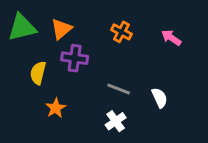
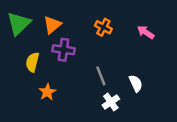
green triangle: (22, 27) -> (19, 24), turned -30
gray line: (119, 89) -> (101, 76), turned 48
white cross: (116, 121) -> (111, 102), moved

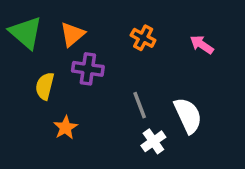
green triangle: (19, 24) -> (26, 33), turned -35
white semicircle: (136, 83) -> (188, 115), size x1.5

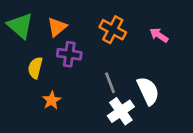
orange cross: (143, 38) -> (113, 30), size x1.4
white cross: (153, 141) -> (121, 111), size x1.4

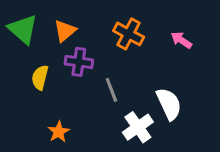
gray line: (110, 83) -> (111, 90), moved
orange star: (52, 100) -> (59, 132), moved

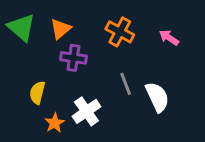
yellow semicircle: (40, 77) -> (37, 93), moved
gray line: (111, 90) -> (126, 84), moved
white cross: (138, 127) -> (86, 111), moved

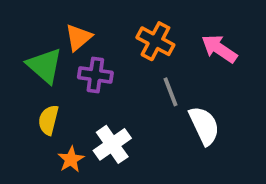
green triangle: (21, 27) -> (45, 66), moved
pink arrow: (169, 38) -> (219, 49), size x1.4
gray line: (126, 84) -> (170, 92), moved

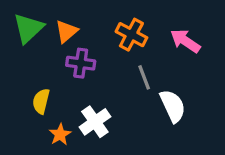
green triangle: (45, 66) -> (28, 28), moved, turned 36

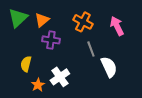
pink arrow: (185, 41) -> (117, 26), turned 30

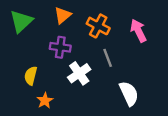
orange triangle: (42, 20) -> (63, 15), moved
white semicircle: (109, 67) -> (129, 93), moved
white cross: (60, 77) -> (79, 73), moved

